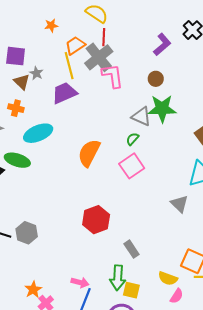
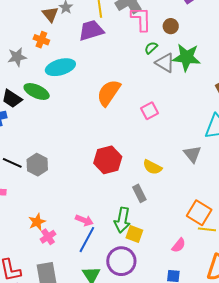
brown circle: (156, 79) -> (171, 26), moved
green semicircle: (132, 139) -> (151, 48), moved
pink square: (132, 166) -> (149, 111), size x0.7
yellow semicircle: (168, 278) -> (152, 167), moved

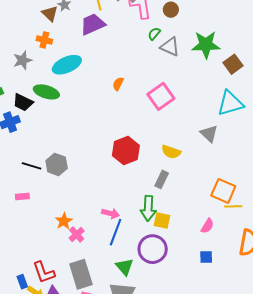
green star: (186, 57) -> (206, 45), moved
orange semicircle: (109, 93) -> (118, 84), size x0.5
pink square: (149, 111) -> (161, 96), size x1.5
gray rectangle: (139, 193) -> (162, 179), turned 60

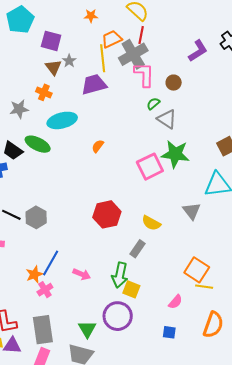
green star: (206, 45) -> (175, 154), moved
orange semicircle: (118, 84) -> (98, 146), moved
blue line: (116, 232) -> (51, 263), moved

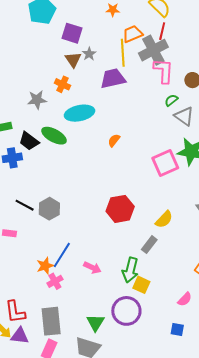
yellow semicircle: (151, 223) -> (164, 219), turned -78

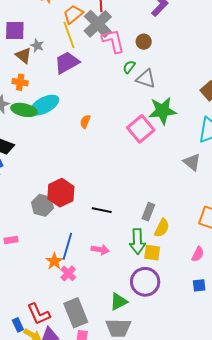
green ellipse: (54, 136) -> (24, 110), moved
black line: (25, 205) -> (102, 210), moved
red hexagon: (120, 209) -> (61, 193), moved
yellow semicircle: (164, 219) -> (162, 228), moved
green triangle: (95, 323) -> (119, 302), turned 48

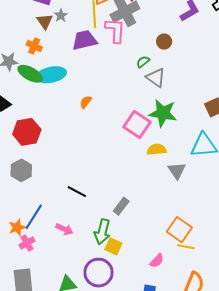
pink L-shape: (113, 41) -> (115, 30), moved
pink square: (141, 129) -> (137, 124), turned -32
red hexagon: (61, 193) -> (27, 132), moved
yellow semicircle: (162, 228) -> (157, 150), moved, turned -138

